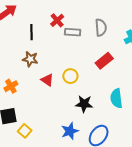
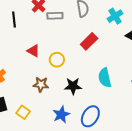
brown star: (30, 59) -> (41, 84), moved
red triangle: (47, 80) -> (33, 51), moved
yellow square: (25, 131) -> (23, 112), moved

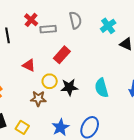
red rectangle: (89, 41) -> (62, 55), moved
yellow circle: (57, 60) -> (50, 81), moved
black star: (73, 86) -> (69, 87), moved

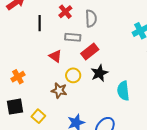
gray semicircle: (75, 20) -> (91, 18), moved
gray rectangle: (48, 29) -> (73, 37), moved
black star: (69, 87) -> (99, 73), moved, turned -30

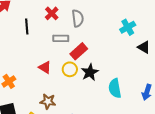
red triangle: (55, 56) -> (45, 67), moved
yellow circle: (73, 75) -> (70, 69), moved
brown star: (59, 90) -> (48, 101), moved

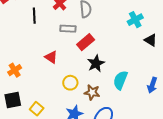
yellow circle: (70, 69) -> (70, 83), moved
cyan semicircle: (115, 88) -> (120, 80), turned 30
brown star: (48, 101) -> (92, 92), moved

